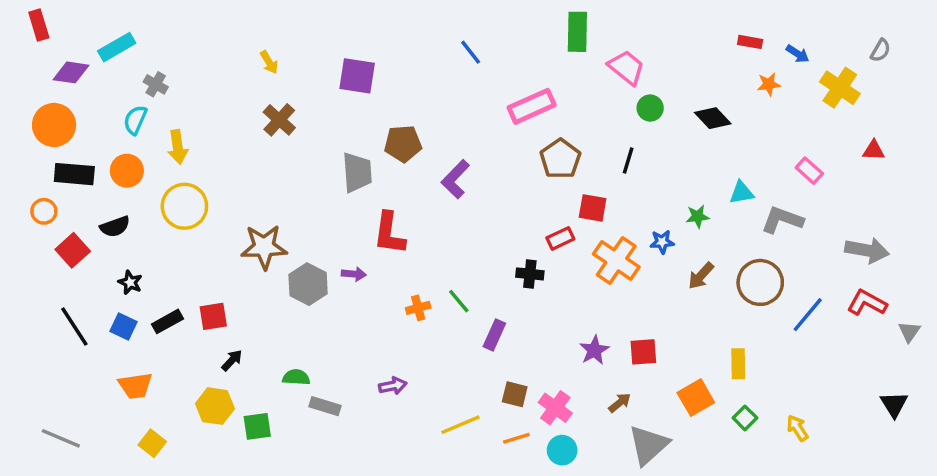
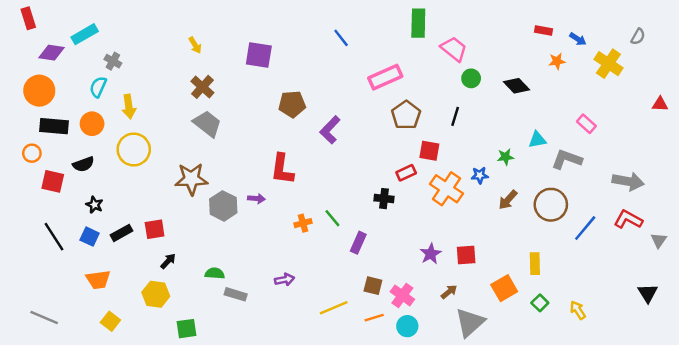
red triangle: (874, 150) -> (660, 104), moved
gray trapezoid: (357, 172) -> (207, 124), moved, turned -48
red square: (73, 250) -> (53, 181), turned -35
green square: (257, 426) -> (186, 329), moved

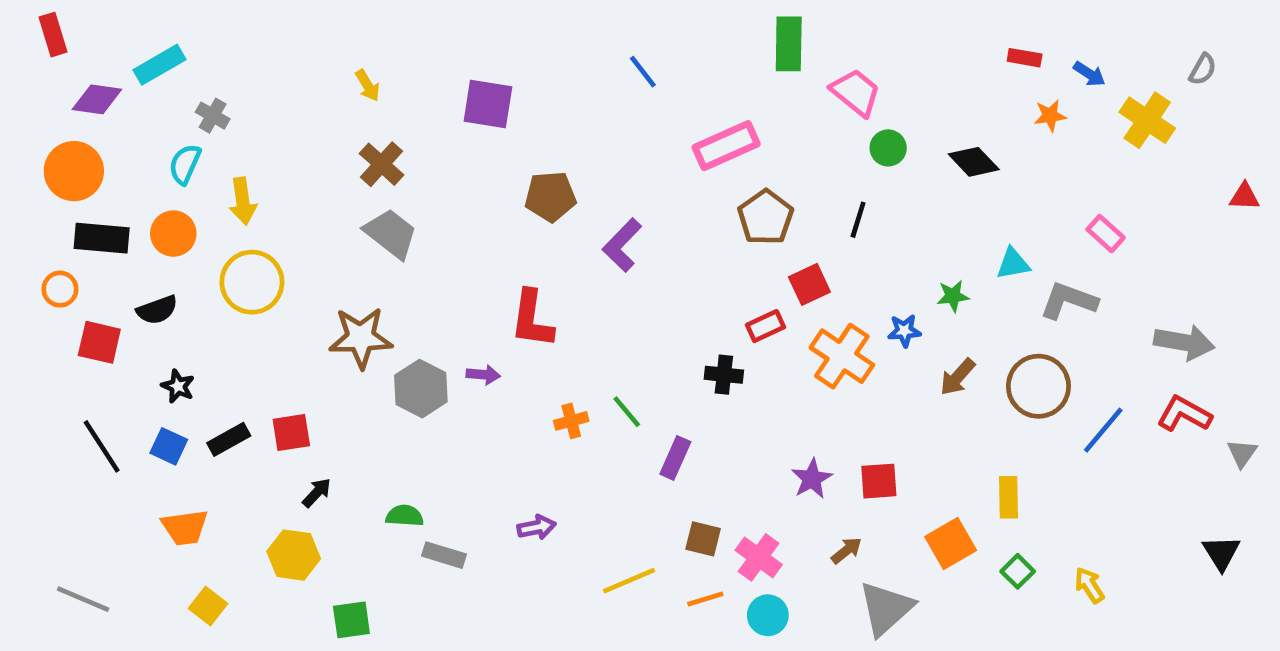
red square: (429, 151) -> (809, 284), turned -35

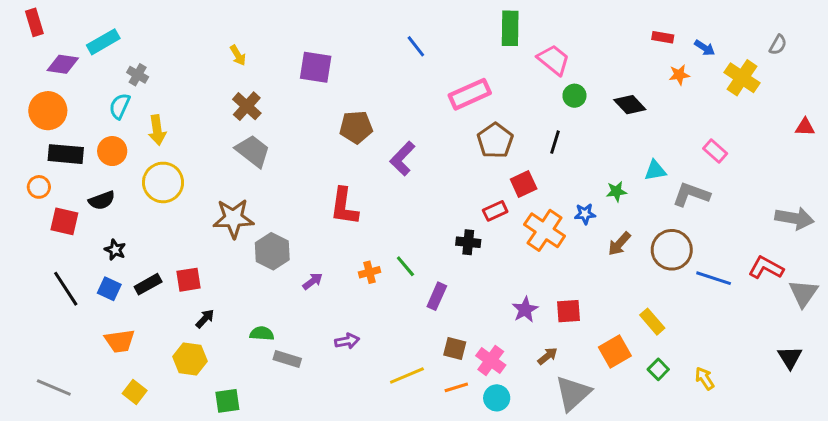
gray arrow: (1184, 342) -> (794, 218), moved
purple arrow: (483, 375) -> (313, 281), moved, turned -42
blue line: (1103, 430) -> (714, 278), turned 68
gray triangle: (1242, 453) -> (803, 293), size x1.5
yellow rectangle: (1008, 497) -> (652, 322), turned -40

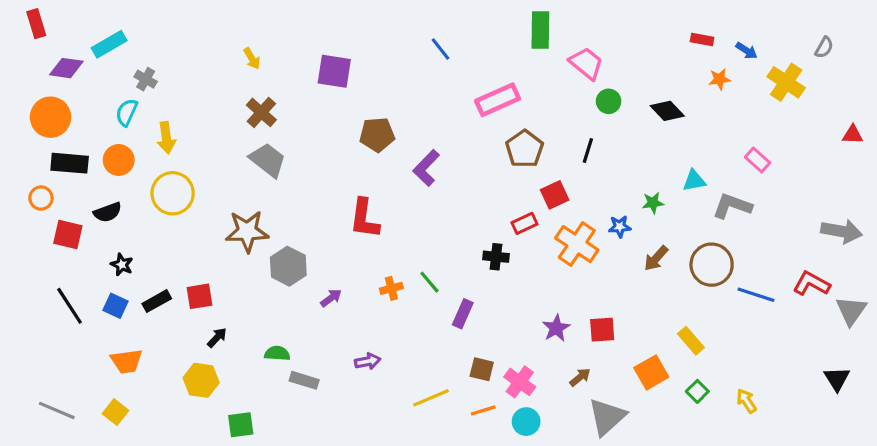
yellow square: (135, 392) -> (116, 412), moved

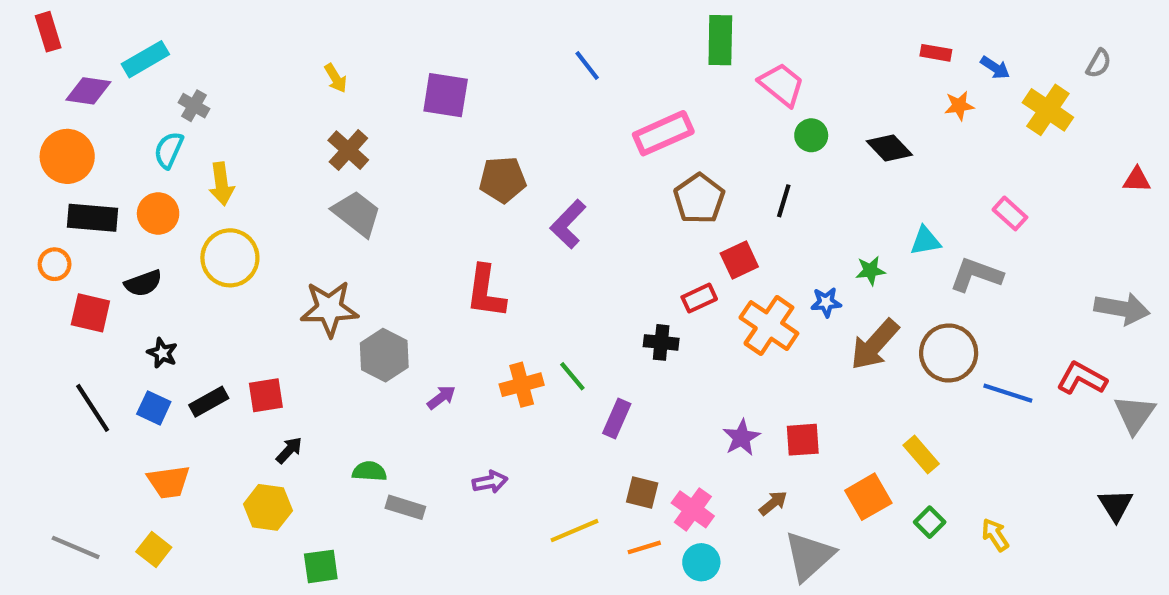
brown arrow: (656, 258) -> (875, 345), size x1.5
orange cross: (391, 288) -> (522, 385), size x1.4

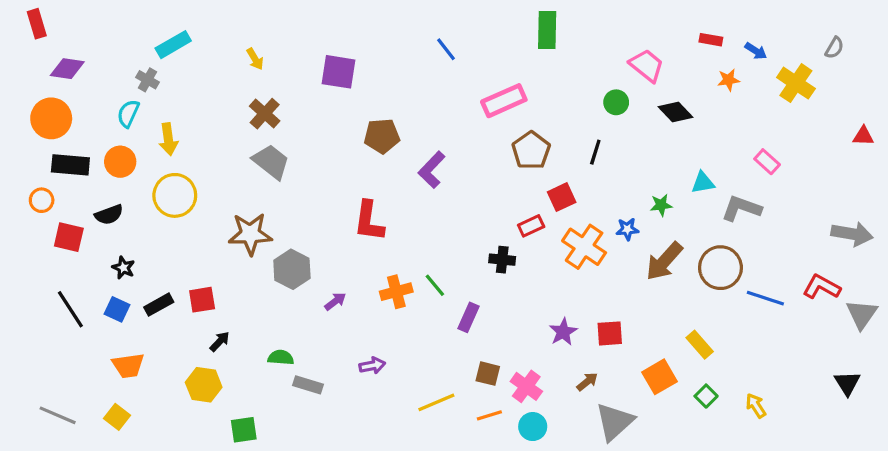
cyan rectangle: (145, 59) -> (173, 45), moved
pink trapezoid: (782, 85) -> (647, 65), moved

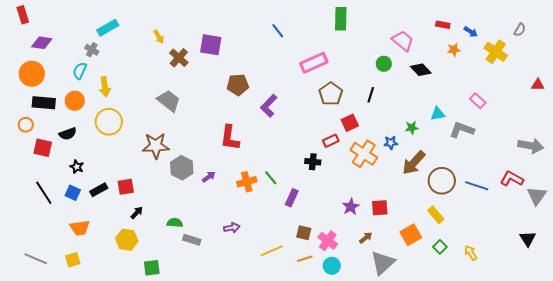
brown cross: (265, 114) -> (179, 58), moved
brown circle: (720, 268) -> (442, 181), moved
purple arrow: (335, 301) -> (209, 177), moved
yellow square: (117, 417) -> (73, 260), turned 35

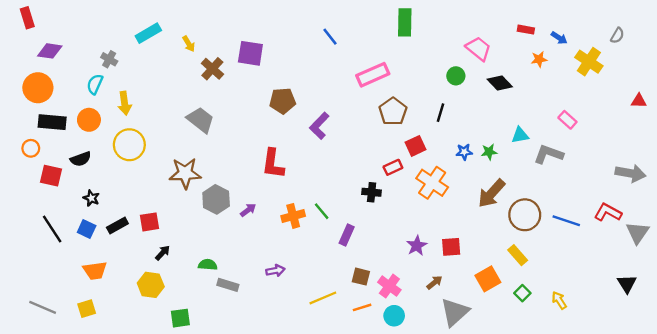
cyan rectangle: (108, 28) -> (148, 33), moved
blue star: (391, 143) -> (464, 152), moved

